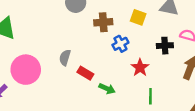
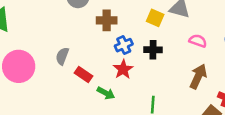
yellow square: (138, 17) -> (155, 18), moved
black cross: (165, 46) -> (153, 50), moved
red star: (140, 68) -> (123, 69), moved

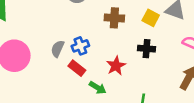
brown cross: (107, 20) -> (114, 18), moved
blue cross: (124, 45) -> (80, 46), moved

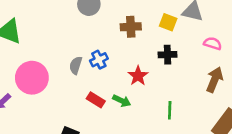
red rectangle: (77, 68) -> (96, 100), moved

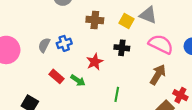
pink semicircle: (213, 43) -> (161, 44), size x1.6

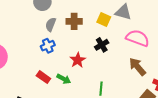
gray semicircle: (44, 45) -> (51, 24), moved
black cross: (122, 48) -> (102, 45), turned -32
brown arrow: (158, 75) -> (137, 67), turned -66

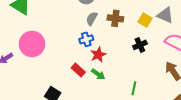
red star: (78, 60) -> (98, 55), moved

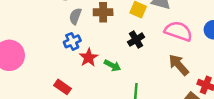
red rectangle: (78, 70) -> (63, 87), moved
green arrow: (98, 74) -> (112, 65), moved

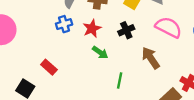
red star: (89, 58) -> (92, 28), moved
brown arrow: (179, 65) -> (151, 58), moved

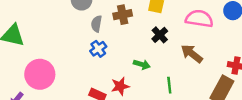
red star: (92, 28) -> (120, 86), moved, turned 30

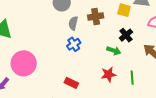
green arrow: (142, 64) -> (114, 51), moved
red star: (120, 86) -> (109, 74), moved

